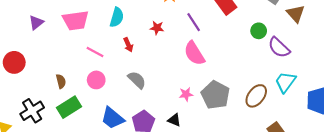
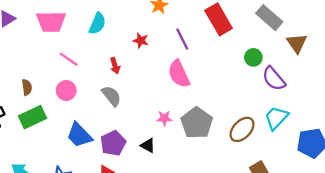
red arrow: (128, 45) -> (115, 66), moved

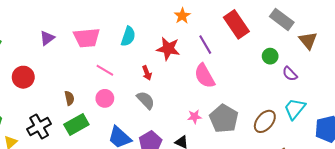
red star: (141, 41) -> (168, 49), size x1.6
purple semicircle: (274, 79) -> (290, 74), size x0.7

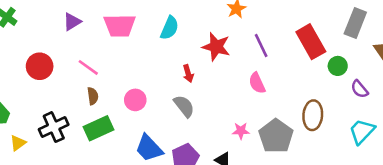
gray rectangle: (282, 19) -> (355, 23), turned 70
red rectangle: (236, 24) -> (311, 42), moved
pink line: (105, 70) -> (88, 67), moved
pink semicircle: (205, 76) -> (257, 83), size x0.7
brown ellipse: (265, 121) -> (313, 115), moved, turned -40

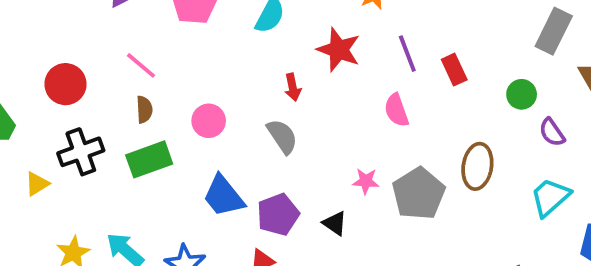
red rectangle: (311, 42) -> (454, 70), moved, size x0.6
red circle: (40, 66) -> (65, 84), moved
yellow triangle: (18, 143) -> (37, 184), moved

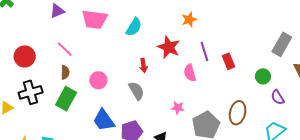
pink semicircle: (396, 110) -> (190, 73), moved
green rectangle: (149, 159) -> (66, 99), turned -45
pink star: (366, 181) -> (178, 108), moved

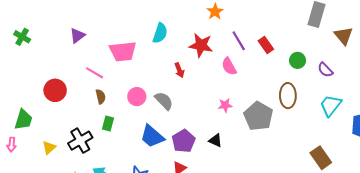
pink trapezoid: (94, 19) -> (123, 51), moved
green circle: (263, 76) -> (298, 60), moved
gray semicircle: (136, 91) -> (164, 101), moved
black cross: (31, 92) -> (80, 141), moved
green rectangle: (66, 99) -> (108, 123), size x0.6

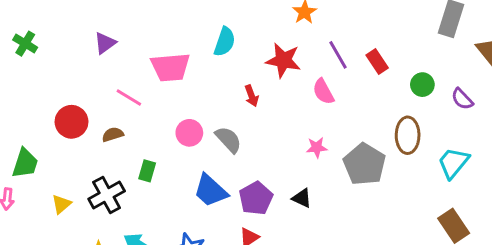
brown semicircle: (101, 97) -> (113, 134), moved, turned -96
cyan trapezoid: (331, 105) -> (453, 163), moved

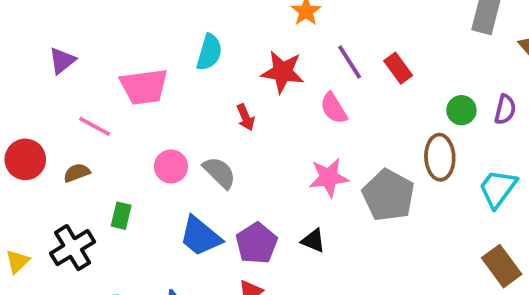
green circle: (422, 85) -> (461, 110), moved
purple semicircle: (462, 99) -> (505, 109), turned -120
pink star: (317, 148) -> (329, 177), size x1.5

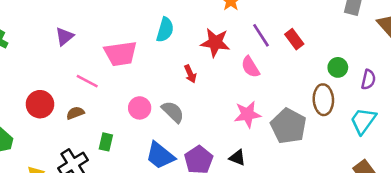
purple semicircle: (505, 109) -> (368, 80), moved

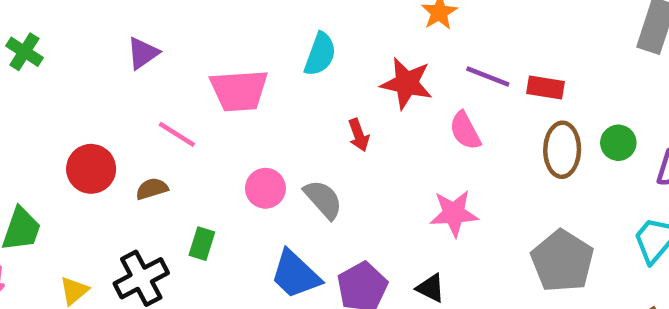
purple line: (261, 35) -> (488, 76), turned -40
red rectangle: (294, 39) -> (546, 88), turned -48
brown ellipse: (323, 100) -> (562, 150), moved
gray pentagon: (288, 126) -> (562, 261), moved

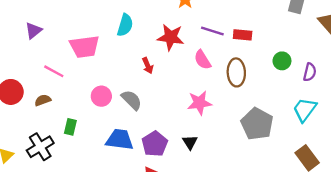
brown ellipse: (562, 150) -> (236, 72), moved
blue trapezoid: (295, 274) -> (120, 140), turned 148
black triangle: (431, 288) -> (190, 142), turned 35

